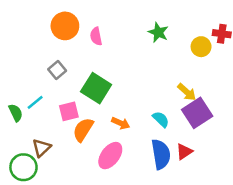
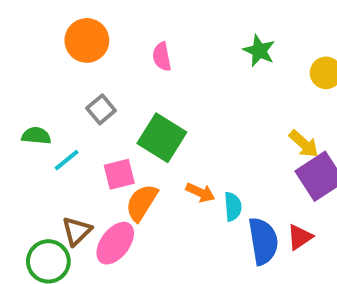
orange circle: (65, 26) -> (87, 40), moved
green semicircle: (16, 113) -> (36, 136), moved, turned -60
cyan semicircle: (161, 119) -> (233, 207), moved, turned 42
pink ellipse: (110, 156) -> (115, 243), moved

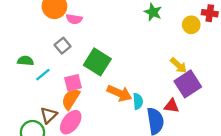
pink semicircle: (162, 57) -> (74, 19), moved, turned -70
orange arrow: (200, 192) -> (119, 93), size x1.5
orange semicircle: (142, 203) -> (71, 99), moved
red triangle: (300, 237) -> (172, 106), moved, turned 42

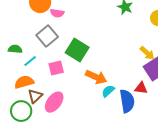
gray square: (63, 46) -> (47, 36), size x1.5
orange semicircle: (71, 99) -> (24, 82), moved, turned 42
cyan semicircle: (138, 101) -> (108, 91), moved, turned -128

